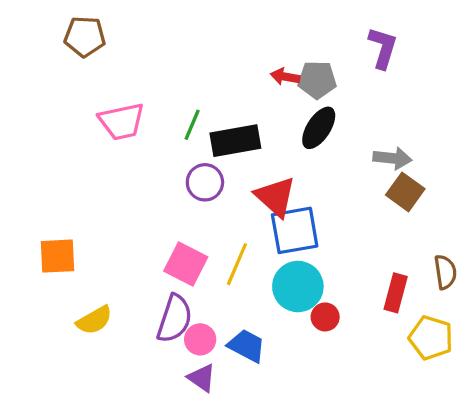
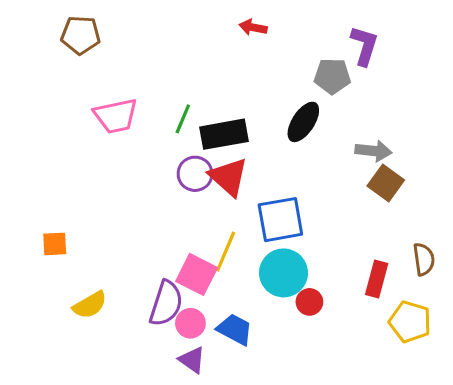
red arrow: (285, 77) -> (253, 27), moved
gray pentagon: (317, 80) -> (332, 76), moved
red triangle: (275, 197) -> (229, 177), moved
orange square: (58, 256) -> (55, 244), size x0.7
pink square: (186, 264) -> (197, 274), moved

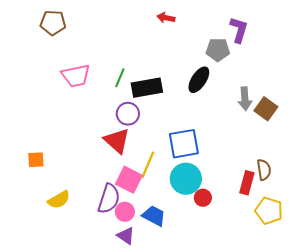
gray arrow: (373, 151) -> (245, 99), turned 80
red triangle: (229, 177) -> (117, 141), moved
brown square: (386, 183) -> (266, 109), moved
brown semicircle: (424, 259) -> (264, 170), moved

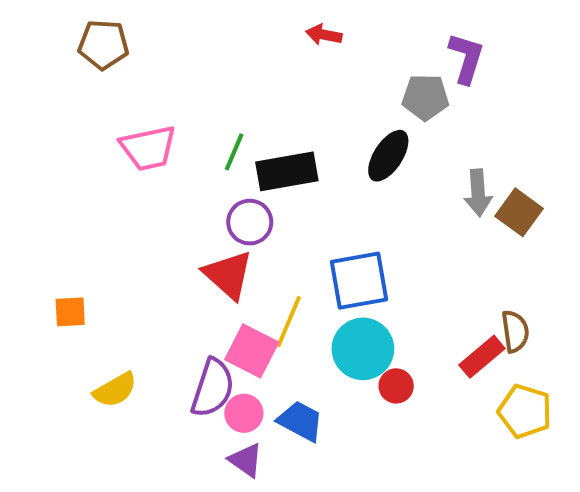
red rectangle: (247, 183) -> (482, 357), turned 35

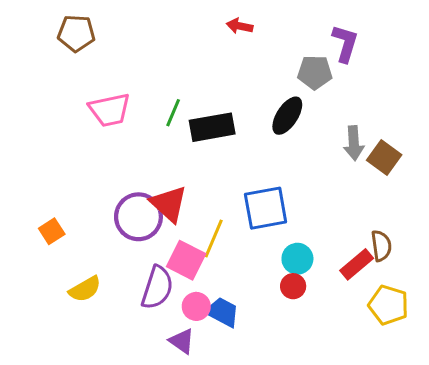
purple circle: (250, 222) -> (138, 217), moved, size x1.4
orange square: (70, 312) -> (52, 231), turned -30
cyan circle: (363, 349) -> (297, 259), moved, size x0.7
pink circle: (244, 413) -> (196, 306), moved

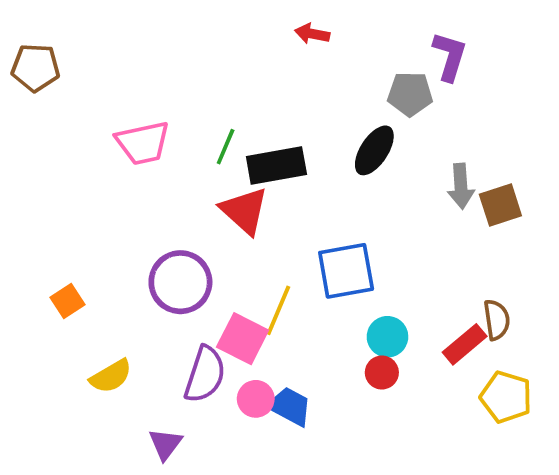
brown pentagon: (76, 33) -> (36, 68), moved
brown square: (384, 158) -> (500, 205), turned 36
red triangle: (169, 204) -> (244, 211), moved
purple triangle: (182, 341) -> (165, 444), moved, turned 32

